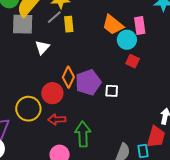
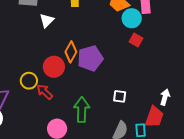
white square: (112, 91) -> (120, 96), moved
yellow circle: (28, 109) -> (29, 81), size x0.7
red arrow: (57, 119) -> (45, 92), moved, turned 42

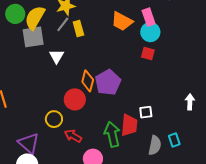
cyan circle: (132, 18) -> (150, 32), moved
red arrow: (45, 92) -> (73, 136), moved
red trapezoid: (154, 117) -> (129, 125), moved

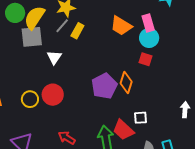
yellow rectangle: (78, 29) -> (77, 31), turned 42
orange diamond: (88, 81) -> (126, 83), moved
red circle: (75, 99) -> (53, 95), moved
yellow circle: (54, 119) -> (30, 99), moved
red trapezoid: (129, 125) -> (123, 130), turned 125

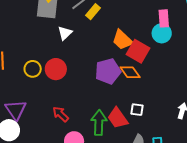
orange trapezoid: (121, 26) -> (122, 40), moved
red square: (146, 59) -> (138, 51), moved, size x1.6
orange diamond: (126, 83) -> (130, 72), turned -65

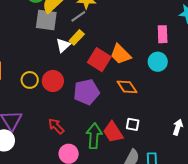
yellow rectangle: (93, 12) -> (77, 37), moved
cyan circle: (162, 33) -> (158, 62), moved
red square: (138, 51) -> (99, 60), moved
purple pentagon: (108, 71) -> (86, 92), moved

